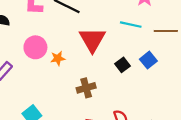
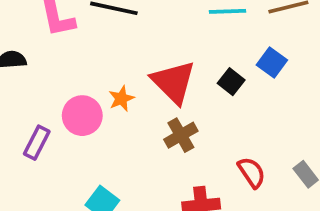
red triangle: (92, 40) -> (174, 82), moved
pink circle: (35, 47) -> (82, 116), moved

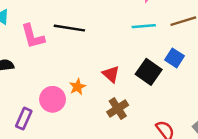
red triangle: (174, 82) -> (111, 74), size x0.6
black square: (231, 82) -> (149, 72), size x1.5

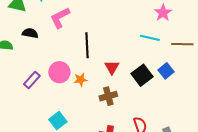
black line: (69, 28) -> (87, 45), moved, turned 60
pink L-shape: (33, 36) -> (60, 18), turned 60
orange star: (77, 87) -> (81, 80), moved

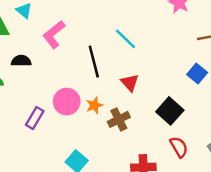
cyan line: (150, 38) -> (125, 39), moved, turned 42
black square: (142, 75) -> (170, 111), moved
brown cross: (108, 96) -> (119, 119), moved

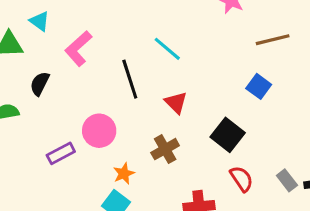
black semicircle: (21, 61) -> (40, 84), turned -60
orange star: (94, 105) -> (124, 174), moved
purple rectangle: (35, 118) -> (61, 153), turned 35

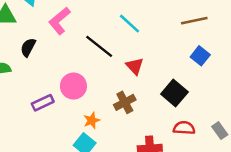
brown line: (273, 40) -> (194, 21), moved
black line: (130, 79) -> (99, 46), turned -36
red semicircle: (241, 179) -> (184, 128), turned -55

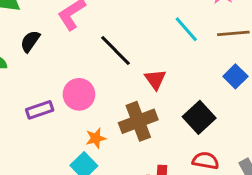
cyan line: (129, 24) -> (186, 29), moved
brown cross: (125, 102) -> (138, 121), size x1.4

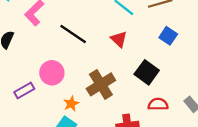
red triangle: (155, 79) -> (119, 39), moved

